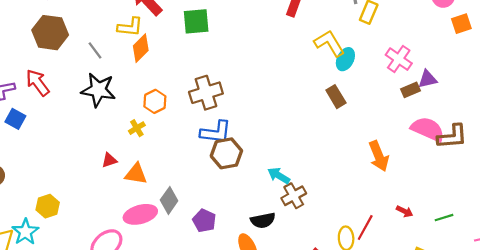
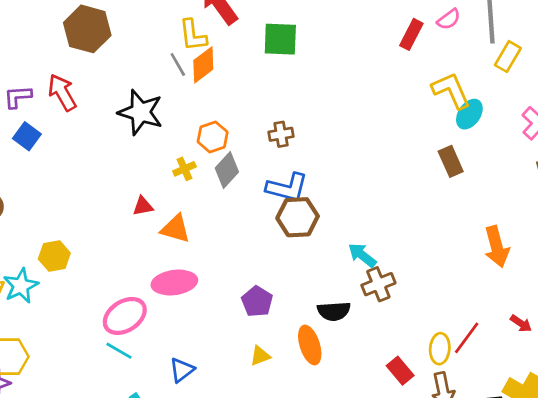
yellow L-shape: (130, 27) -> (193, 35), turned 70
gray line: (95, 50) -> (178, 64), moved
brown cross: (206, 93) -> (281, 134), size x0.6
gray diamond: (169, 200) -> (227, 170), moved

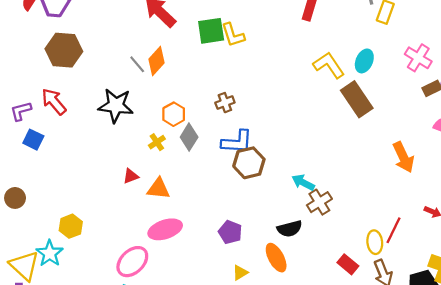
yellow L-shape: (193, 35) -> (233, 35), moved
yellow L-shape: (451, 91) -> (329, 65), moved
brown rectangle: (451, 161) -> (357, 99), size x1.5

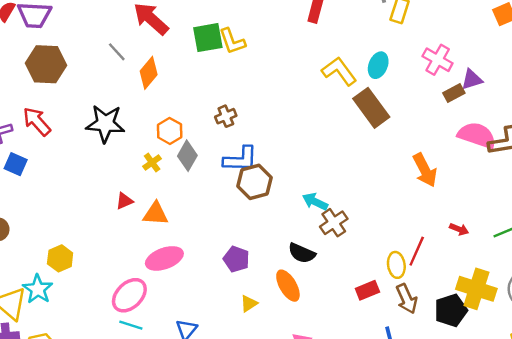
gray line: (137, 64) -> (117, 52), moved
black semicircle: (290, 229) -> (302, 253), turned 40
red rectangle: (348, 264) -> (367, 290), turned -60

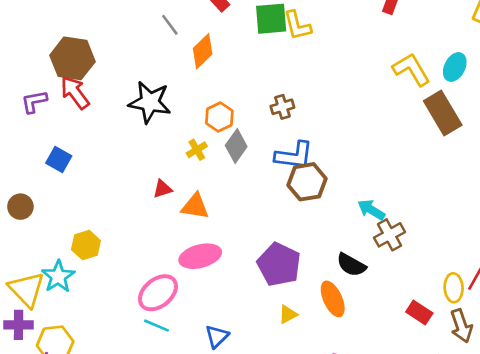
brown hexagon: (46, 64) -> (72, 58), moved
blue square: (16, 164) -> (59, 160), moved
purple pentagon: (236, 259) -> (279, 264), size x1.5
red rectangle: (367, 290) -> (419, 313), turned 50

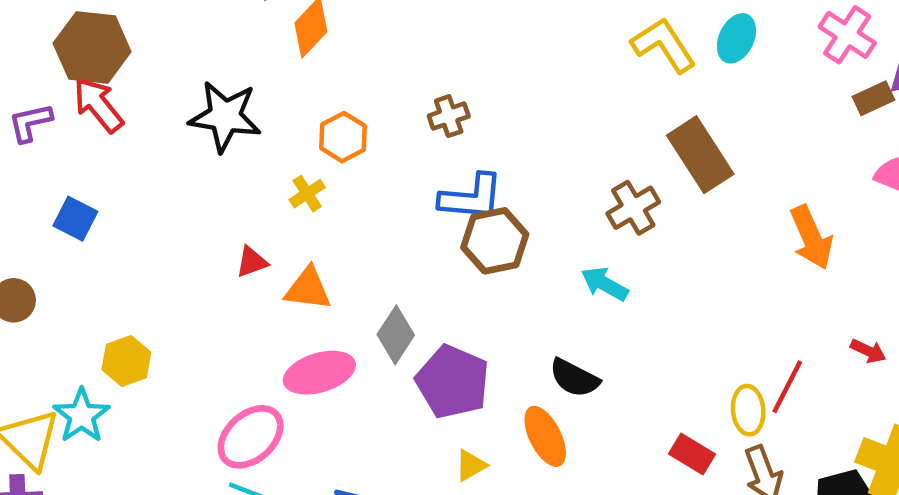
brown rectangle: (443, 113) -> (700, 155), moved
gray diamond: (236, 146) -> (396, 335), moved
brown cross: (389, 235) -> (633, 208), moved

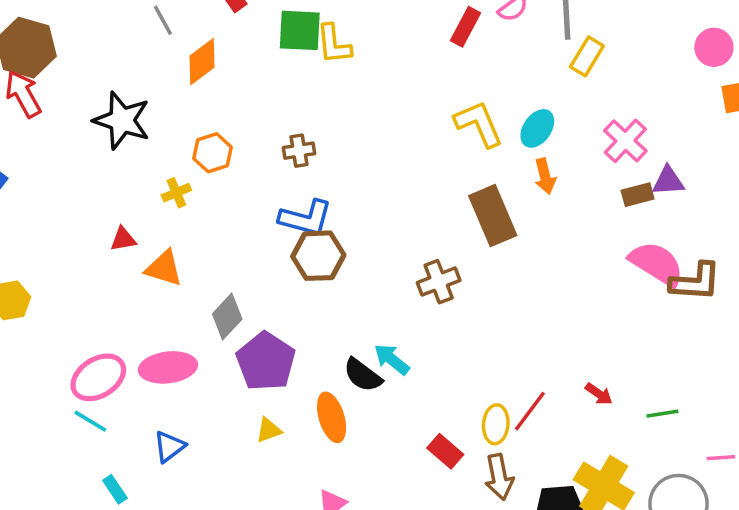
brown cross: (633, 208) -> (439, 282), moved
orange arrow: (811, 238) -> (545, 176), moved, size x0.7
cyan arrow: (605, 284) -> (392, 359), moved
pink ellipse: (319, 373) -> (168, 367), moved

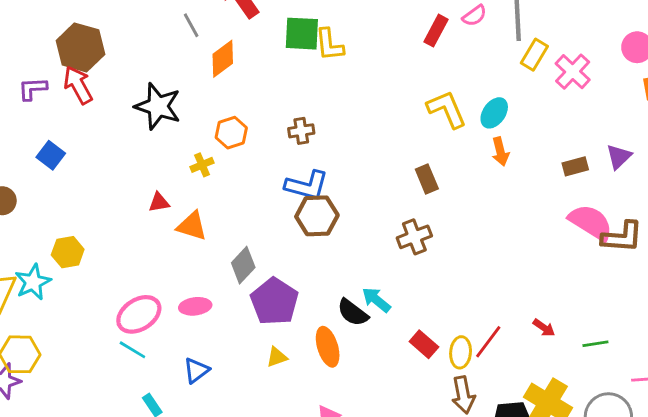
pink cross: (625, 141) -> (573, 72), moved
purple triangle: (668, 181) -> (619, 157), moved, turned -40
brown rectangle: (493, 216) -> (427, 179), moved, size x0.6
pink ellipse: (168, 367) -> (195, 306), size x0.7
red rectangle: (445, 451) -> (424, 344), moved

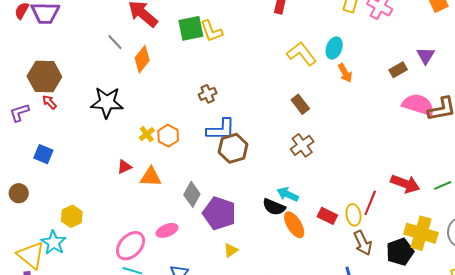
red arrow: (78, 85) -> (49, 102), size x0.6
orange hexagon: (231, 133) -> (168, 136), moved
red arrow: (544, 328) -> (405, 184), size x1.8
orange ellipse: (328, 347) -> (294, 225), moved

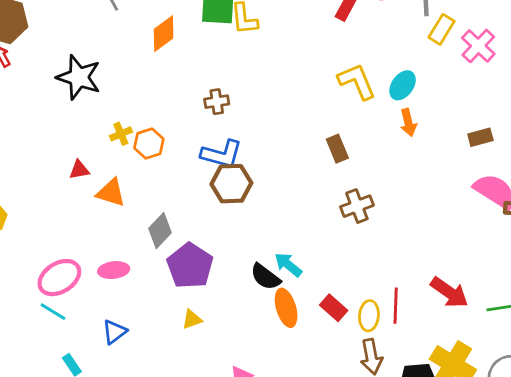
orange diamond: (142, 59) -> (164, 34), moved
brown cross: (302, 145) -> (357, 206), moved
red line: (370, 203) -> (396, 306), turned -35

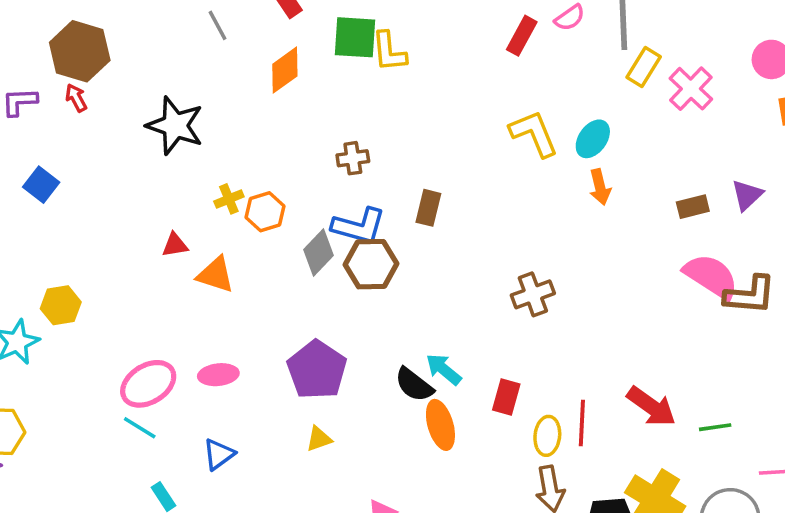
brown rectangle: (337, 149) -> (428, 208), moved, turned 36
gray diamond: (160, 231) -> (318, 252), moved
red rectangle: (334, 308) -> (506, 397), moved, turned 64

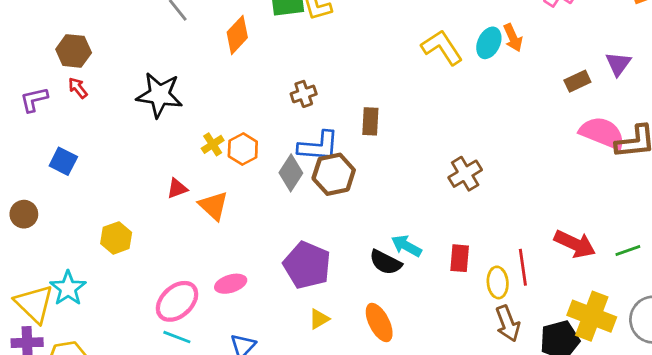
brown hexagon: (80, 51) -> (74, 51), size x0.7
orange arrow: (600, 187) -> (513, 38), moved
orange triangle: (216, 275) -> (213, 206), turned 36
yellow hexagon: (61, 305) -> (116, 238), moved
orange ellipse: (440, 425) -> (379, 323), moved

